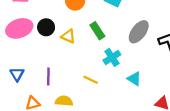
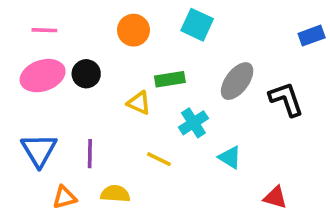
green rectangle: (97, 31) -> (170, 79), turned -66
yellow triangle: (68, 36) -> (139, 103), moved
blue triangle: (17, 74) -> (39, 150), size x1.5

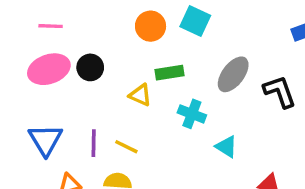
orange circle: (133, 30) -> (151, 26), moved
cyan cross: (193, 123) -> (192, 114), turned -36
yellow line: (159, 159) -> (126, 147), moved

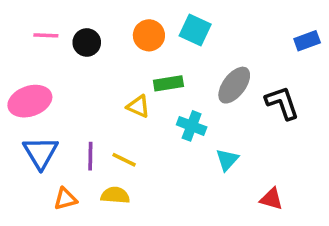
black circle: (90, 67) -> (87, 42), moved
pink ellipse: (49, 69) -> (30, 101), moved
cyan triangle: (226, 147) -> (227, 160), turned 40

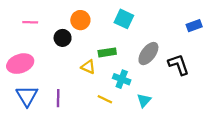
orange circle: (149, 35) -> (80, 20), moved
black circle: (87, 42) -> (63, 38), moved
yellow line: (124, 160) -> (105, 99), moved

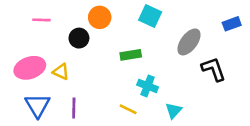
gray ellipse: (148, 54) -> (189, 42), moved
yellow triangle: (88, 67) -> (61, 72), moved

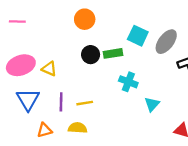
cyan square: (150, 16) -> (138, 36), moved
pink line: (41, 20) -> (17, 22), moved
black circle: (79, 38) -> (91, 55), moved
yellow line: (128, 109) -> (85, 103), moved, turned -35

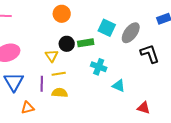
yellow triangle: (49, 69) -> (52, 56), moved, turned 32
yellow line: (85, 103) -> (59, 74), moved
cyan triangle: (152, 104) -> (119, 86), turned -48
yellow semicircle: (78, 128) -> (60, 93), moved

